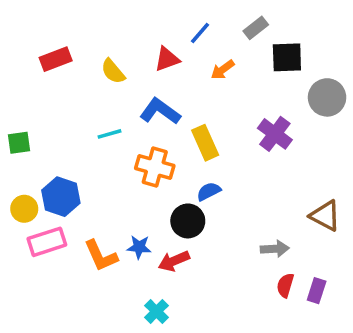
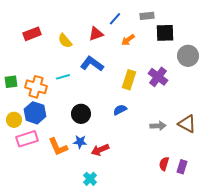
gray rectangle: (256, 28) -> (147, 16), turned 32
yellow rectangle: (205, 143) -> (129, 80), moved, turned 42
orange cross: (155, 167) -> (36, 87), moved
black circle: (188, 221) -> (81, 114), moved
gray arrow: (275, 249) -> (158, 126), moved

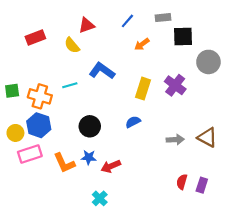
red triangle: (96, 34) -> (86, 25), moved

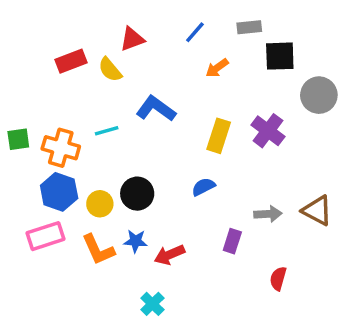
red rectangle: (35, 38) -> (71, 61), moved
yellow circle: (15, 133) -> (100, 204), moved
purple rectangle: (202, 185) -> (232, 241), moved

